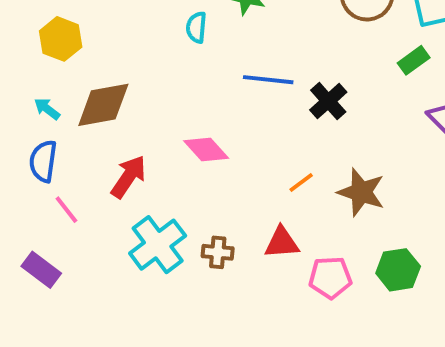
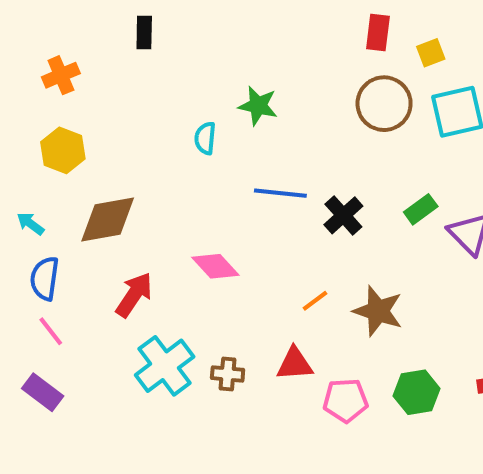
green rectangle: (414, 60) -> (421, 209), moved
cyan arrow: (47, 109) -> (30, 224), moved
pink line: (66, 210) -> (51, 331), moved

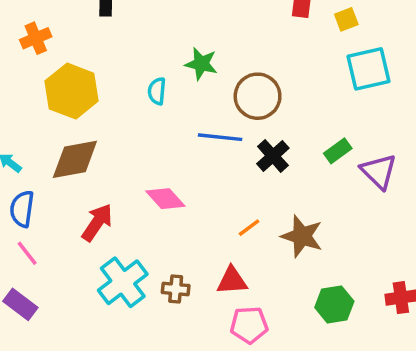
brown circle: (384, 104) -> (258, 96), moved
yellow hexagon: (63, 150) -> (72, 91), moved, size x1.4
pink pentagon: (345, 400) -> (249, 325), moved

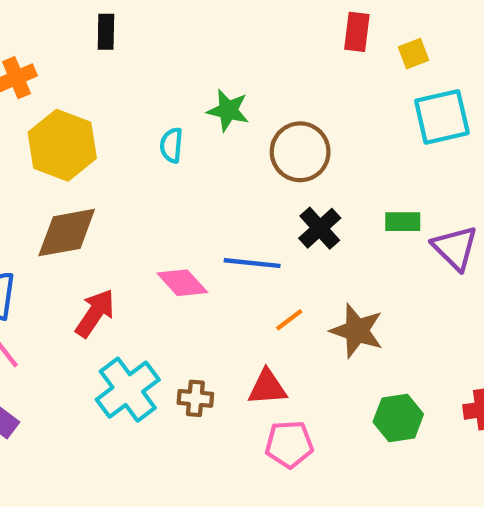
blue line: (220, 137) -> (252, 263), moved
green rectangle: (338, 151) -> (403, 222), turned 36

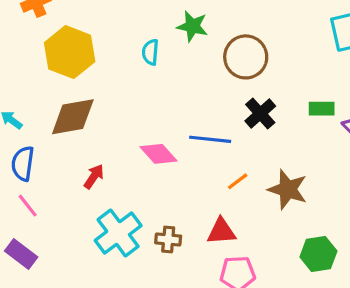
red arrow: (95, 313) -> (94, 176), size x0.7

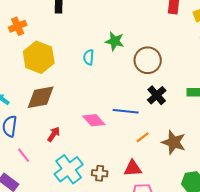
pink line: (28, 206) -> (24, 155), moved

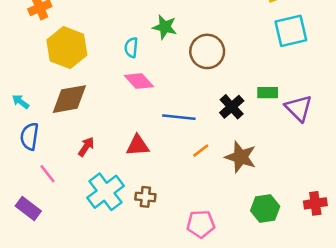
black cross: (157, 95) -> (232, 107), moved
pink diamond: (94, 120) -> (139, 81), moved
red triangle: (133, 168) -> (138, 145), moved

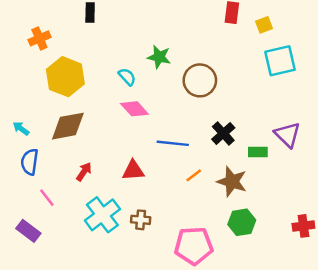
cyan semicircle: (131, 48) -> (127, 77), turned 132
green rectangle: (268, 93) -> (258, 152), moved
green hexagon: (265, 209) -> (242, 222), moved
pink pentagon: (201, 224) -> (194, 246), size x1.4

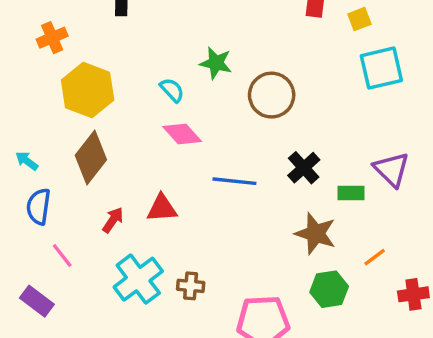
brown diamond: (68, 126) -> (91, 158), turned -42
red triangle: (133, 170) -> (162, 208), moved
orange line: (194, 175) -> (375, 257), moved

